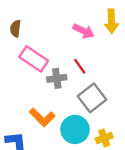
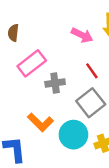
pink rectangle: (34, 59) -> (32, 63), turned -72
red line: (80, 66) -> (92, 71), moved

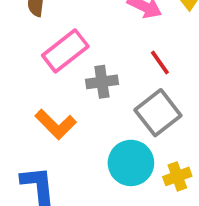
orange L-shape: (40, 122) -> (56, 124), moved

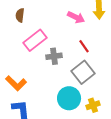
orange L-shape: (56, 124) -> (16, 83), moved

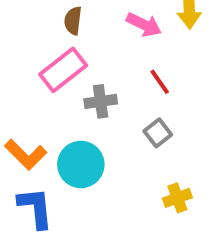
brown semicircle: (20, 15) -> (73, 21), moved
gray square: (83, 72) -> (158, 133), size x0.6
cyan circle: (69, 98) -> (81, 164), moved

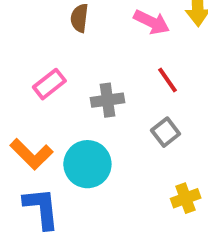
pink rectangle: (63, 70) -> (49, 84), moved, size x0.7

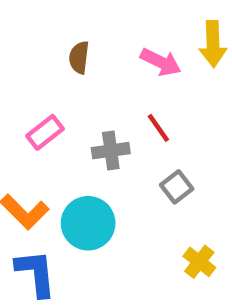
red line: (168, 80) -> (158, 128), moved
yellow cross: (186, 198) -> (199, 262), turned -32

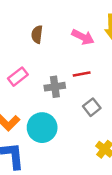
red line: (158, 128) -> (82, 74), turned -66

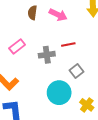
pink arrow: (83, 37) -> (58, 15), moved
cyan circle: (42, 128) -> (59, 93), moved

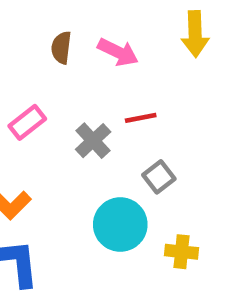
gray cross: (47, 55) -> (93, 141), turned -35
yellow cross: (87, 105) -> (182, 252), turned -32

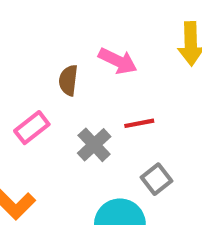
brown semicircle: (61, 48) -> (68, 80), moved

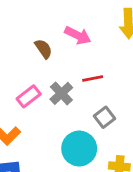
brown semicircle: (68, 80) -> (43, 49), turned 138
pink rectangle: (32, 128) -> (29, 96), moved

